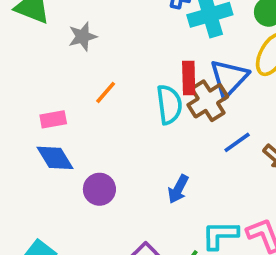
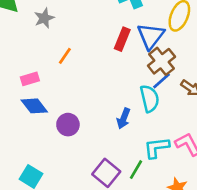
red rectangle: (189, 78) -> (122, 39), turned 30
brown cross: (208, 101) -> (161, 61), moved
cyan semicircle: (169, 105) -> (150, 98), moved

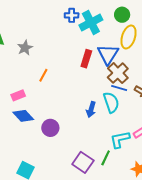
blue line: (161, 81) -> (119, 88), turned 63
blue arrow: (124, 118) -> (91, 109), moved

